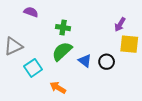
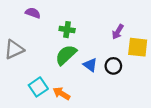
purple arrow: (120, 24) -> (118, 32), moved
cyan square: (33, 68) -> (38, 87), moved

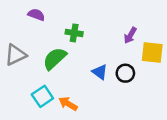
green semicircle: (66, 55) -> (55, 59), moved

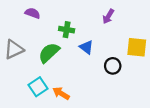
purple arrow: (130, 35) -> (108, 16), moved
blue triangle: (100, 72) -> (86, 47), moved

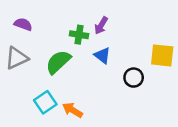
purple semicircle: (33, 13) -> (23, 24), moved
purple arrow: (108, 16) -> (101, 26), moved

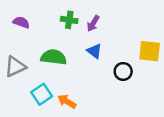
green cross: (79, 35) -> (69, 20), moved
gray triangle: (17, 58) -> (15, 67), moved
green semicircle: (58, 62) -> (54, 57), turned 50

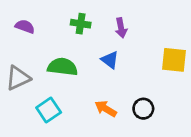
purple arrow: (93, 24) -> (121, 28), moved, turned -42
black circle: (123, 71) -> (143, 109), moved
orange arrow: (67, 101) -> (106, 109), moved

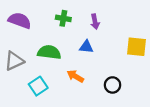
purple semicircle: (25, 26) -> (20, 21), size x1.5
blue triangle: (110, 60) -> (86, 47), turned -32
orange arrow: (106, 109) -> (75, 76), moved

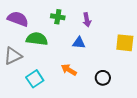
green semicircle: (49, 52) -> (37, 39), moved

